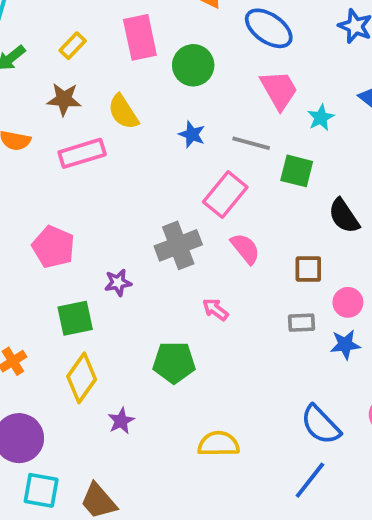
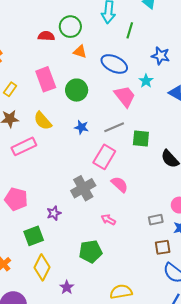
cyan star: (321, 118) -> (146, 81), moved
gray line: (251, 143) -> (114, 127), turned -30
brown square: (308, 269) -> (163, 247), moved

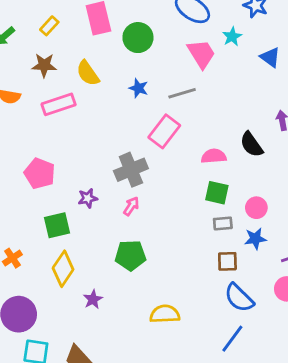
green square: (141, 138) -> (217, 193), moved
pink semicircle: (120, 184) -> (214, 156), moved, turned -54
pink arrow: (108, 220) -> (131, 206), moved, turned 88

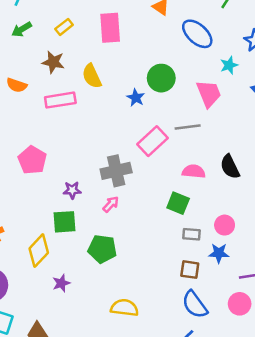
green circle: (138, 38) -> (161, 78), moved
pink trapezoid: (201, 54) -> (209, 94), moved
gray line: (182, 93) -> (188, 127), moved
green square: (217, 193) -> (178, 203), moved
green square: (57, 225) -> (64, 222), moved

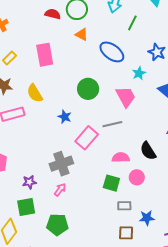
blue star: (136, 98) -> (65, 117), moved
pink circle: (225, 225) -> (137, 177), moved

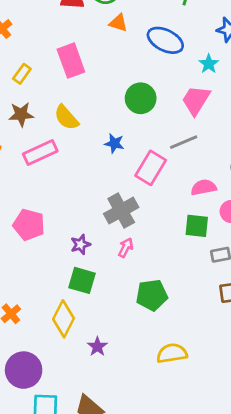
pink trapezoid: (126, 97) -> (196, 100), turned -110
green square: (26, 207) -> (82, 280), turned 36
green pentagon: (57, 225) -> (152, 295), moved

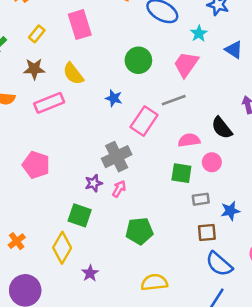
purple star: (80, 244) -> (94, 183), moved

